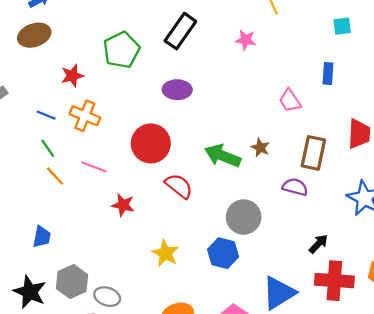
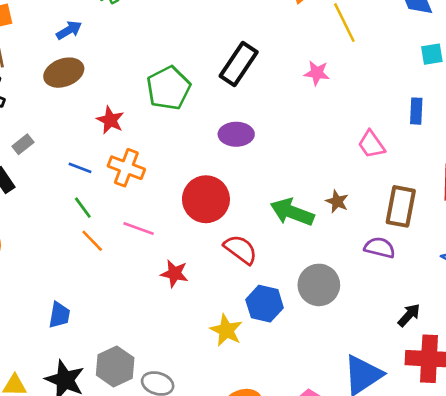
red star: (72, 76) -> (110, 120), turned -30
blue trapezoid: (42, 237) -> (59, 315), moved
blue hexagon: (223, 253) -> (265, 304), moved

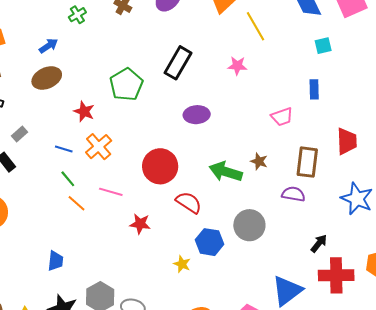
purple ellipse: (236, 134) -> (197, 115), moved
pink trapezoid: (371, 144) -> (282, 117), turned -70
orange cross: (126, 168) -> (99, 147), turned 32
yellow star: (226, 330) -> (182, 264), size x0.7

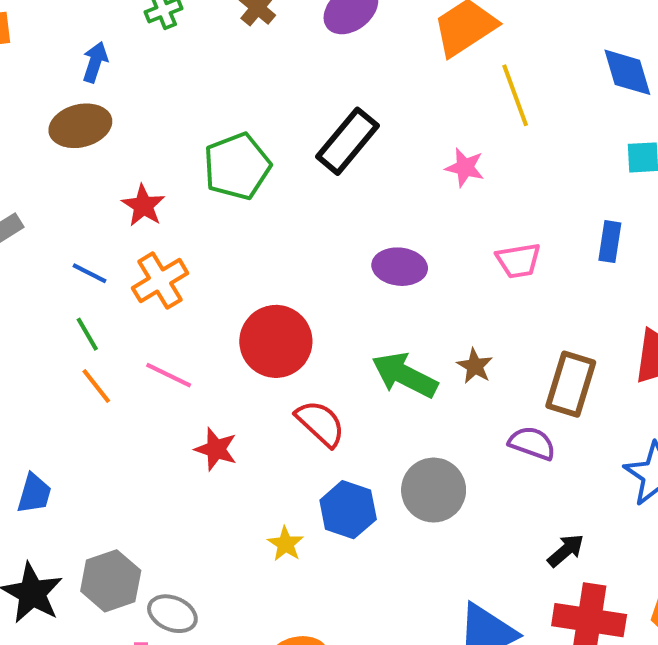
blue arrow: (48, 46) -> (95, 62), turned -48
purple ellipse: (197, 115) -> (400, 267), moved
pink trapezoid: (282, 117) -> (518, 261), moved

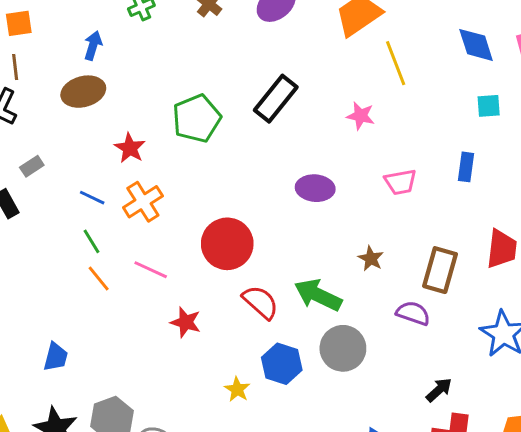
green arrow: (405, 375) -> (318, 295), moved

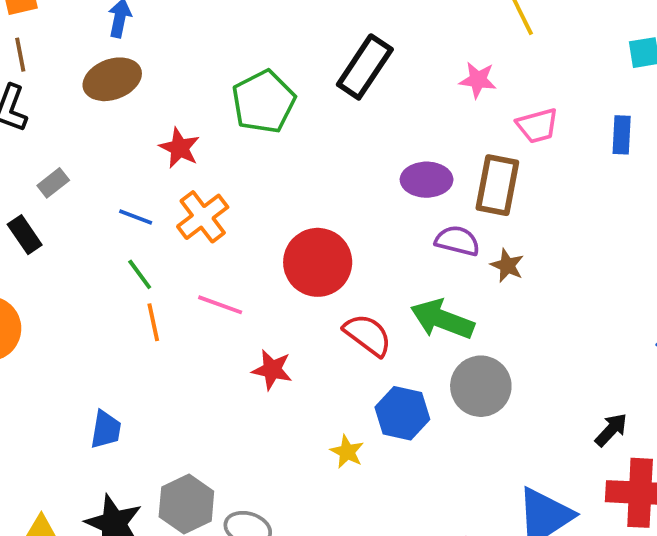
pink trapezoid: (400, 182) -> (537, 126), moved
brown rectangle: (440, 270) -> (497, 185), moved
orange line: (99, 279) -> (153, 322), turned 32
purple semicircle: (413, 313) -> (457, 241), moved

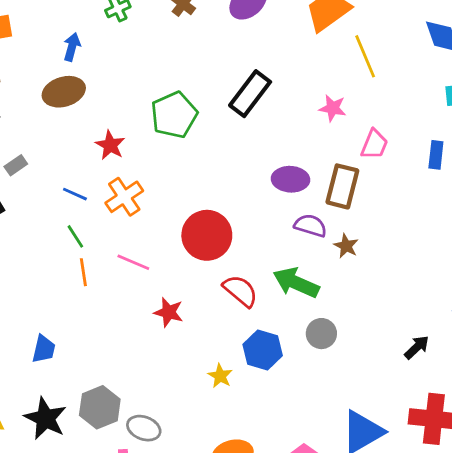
pink trapezoid: (537, 126) -> (374, 144), turned -56
gray circle: (481, 386) -> (321, 334), size x0.7
black arrow: (611, 430) -> (417, 347), moved

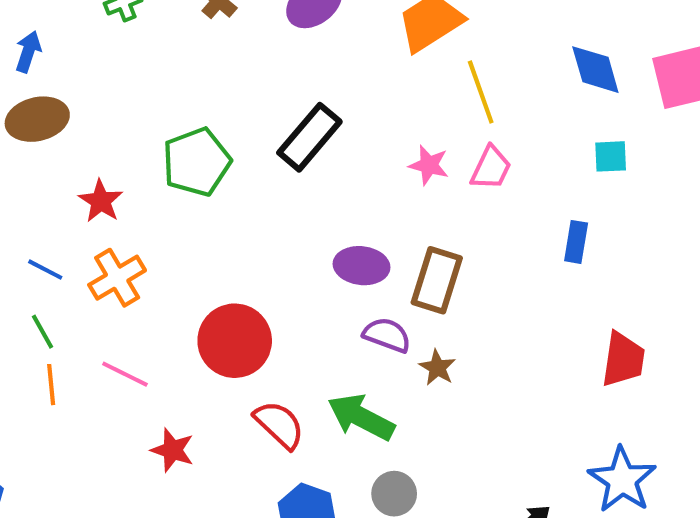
blue arrow: (72, 47) -> (28, 52), moved
pink trapezoid: (374, 144) -> (491, 168), moved

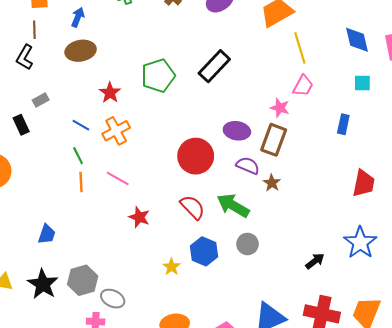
pink star: (429, 165) -> (280, 108), moved
red circle: (235, 341) -> (196, 156), moved

